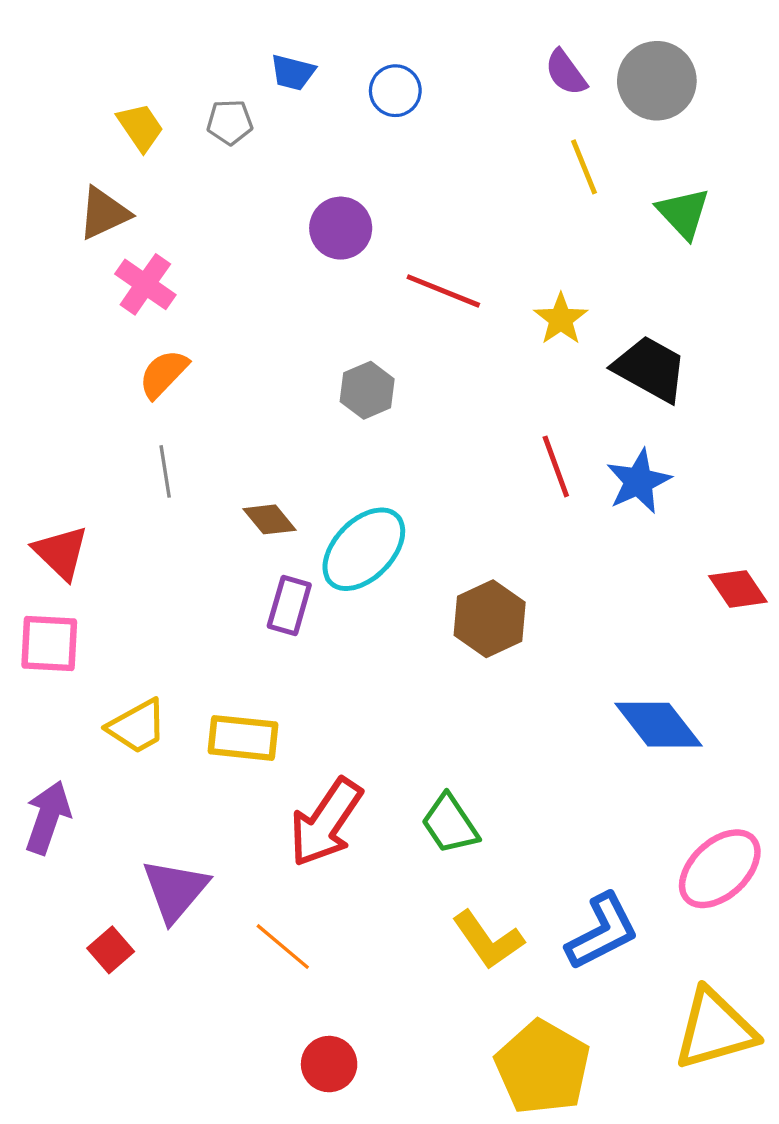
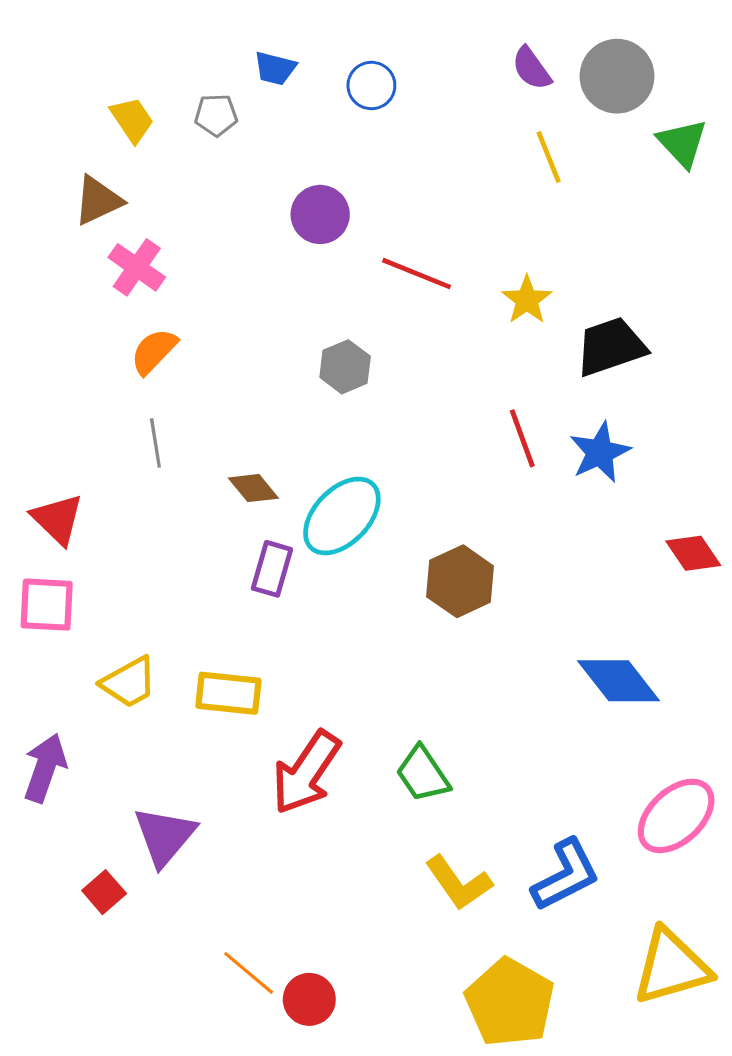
green triangle: (683, 213) -> (682, 143), moved
black trapezoid: (650, 369) -> (611, 347), turned -48
orange line: (283, 947) -> (249, 973), moved

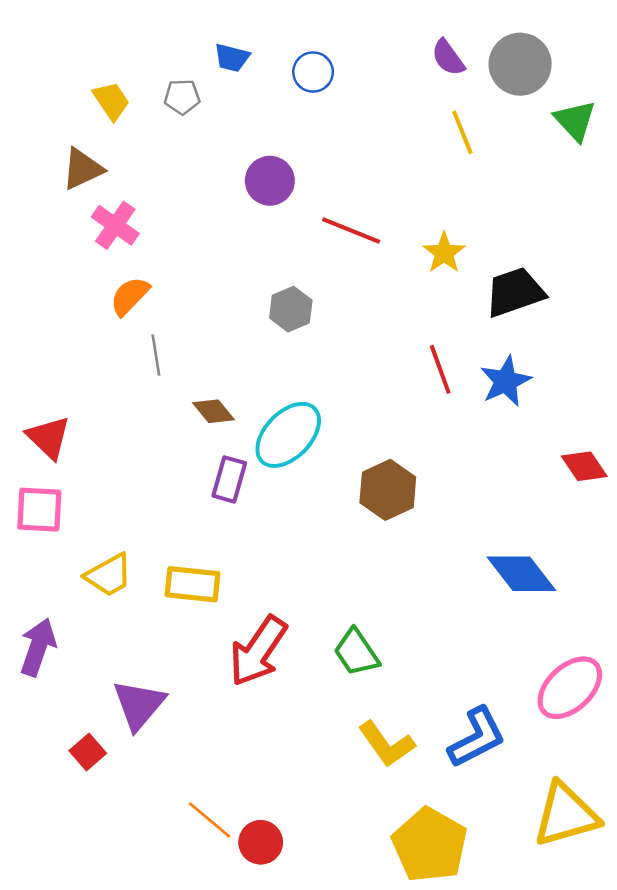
gray line: (155, 443) -> (156, 355), moved

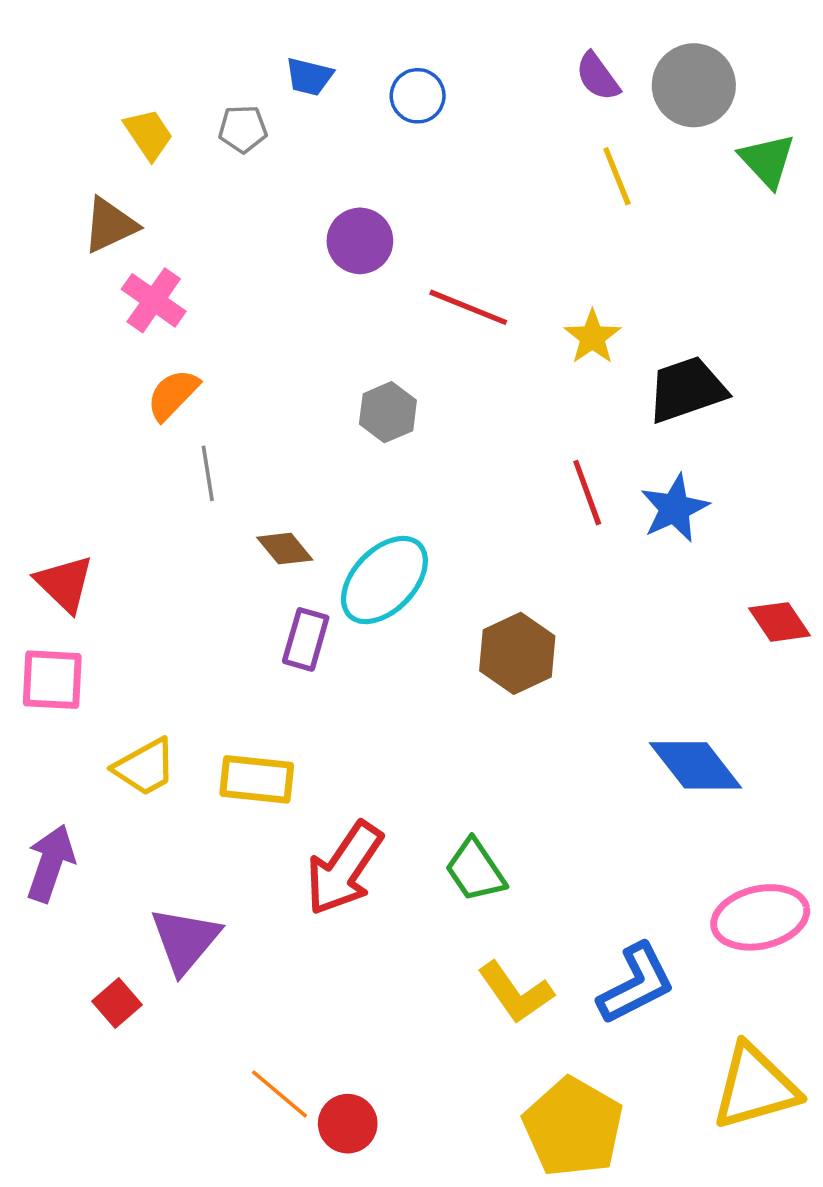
pink ellipse: (570, 688) -> (760, 917), turned 30

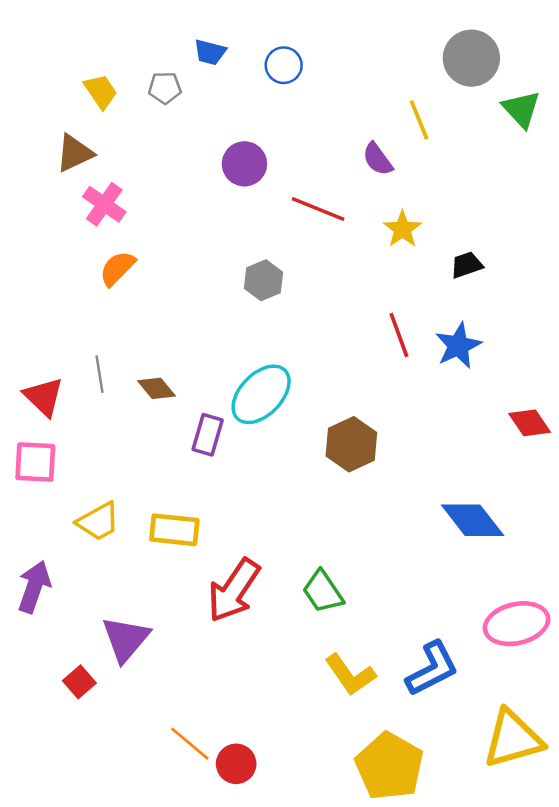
purple semicircle: (598, 77) -> (378, 159), moved
black trapezoid: (687, 389) -> (467, 265), size x0.6
gray line: (208, 473) -> (100, 374), moved
brown diamond: (285, 549) -> (157, 388), moved

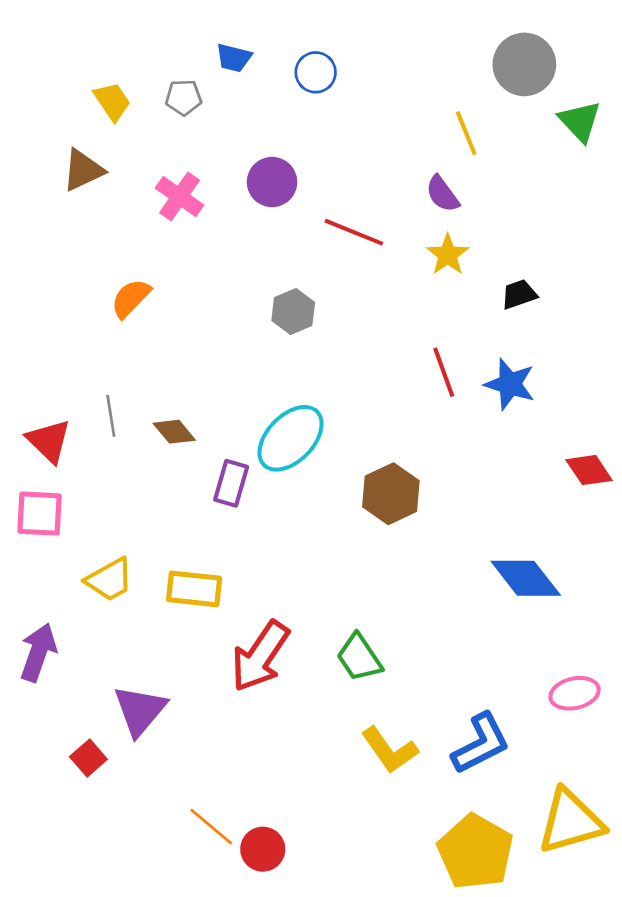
purple semicircle: (378, 159) -> (442, 194), moved
pink cross: (104, 204) -> (180, 197), moved
blue star: (458, 346) -> (510, 384), turned -30
pink ellipse: (517, 624) -> (575, 693), size x0.7
yellow pentagon: (389, 766) -> (475, 852), moved

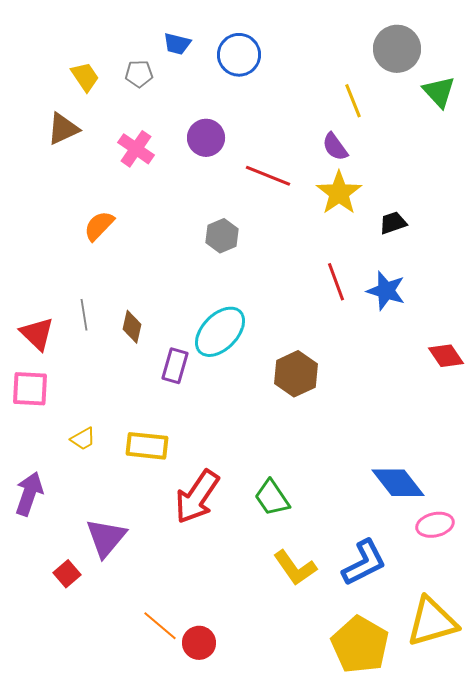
blue circle: (316, 72) -> (239, 55), size x1.4
yellow star: (448, 255) -> (339, 193), size x1.4
brown diamond: (174, 432) -> (132, 327), turned 52
blue diamond: (526, 578) -> (398, 483), moved
yellow trapezoid: (110, 580) -> (83, 439), size x0.7

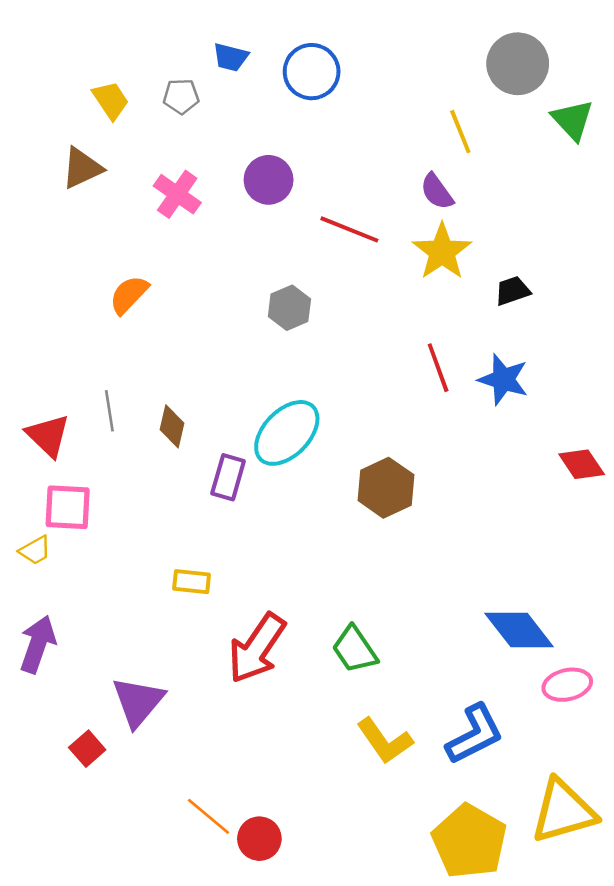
pink square: (30, 389) -> (68, 507), moved
yellow trapezoid: (83, 439) -> (35, 550), moved
yellow rectangle: (147, 446) -> (192, 582), size x0.7

